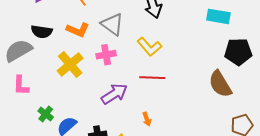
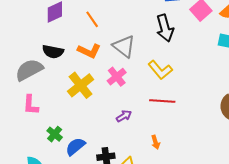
pink cross: (106, 55) -> (117, 77), turned -30
purple arrow: (114, 94) -> (124, 116), size x0.6

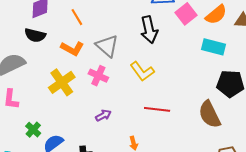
black semicircle: (53, 52) -> (35, 35), moved
pink cross: (117, 77) -> (98, 76), turned -30
red line: (162, 101) -> (157, 109), moved

